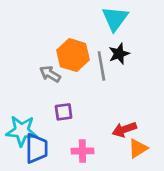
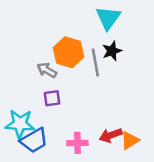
purple square: (64, 112) -> (52, 98), moved
red arrow: (124, 129) -> (111, 135), moved
blue trapezoid: (37, 148) -> (34, 140), turned 60

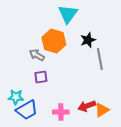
cyan triangle: (108, 18) -> (68, 14), moved
gray line: (95, 62) -> (100, 59), moved
cyan star: (20, 124) -> (16, 97), size x0.7

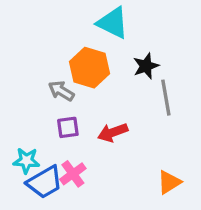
cyan triangle: (68, 14) -> (113, 23), turned -40
red arrow: (87, 106) -> (113, 132), moved
pink cross: (61, 112) -> (73, 174), moved, turned -35

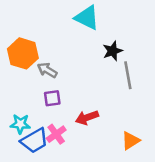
orange hexagon: (89, 68) -> (23, 53), moved
red arrow: (113, 132) -> (87, 118), moved

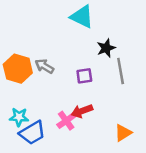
orange hexagon: (23, 53) -> (18, 69), moved
purple square: (52, 98) -> (84, 76), moved
pink cross: (56, 134) -> (66, 121), moved

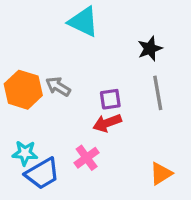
cyan triangle: (82, 17) -> (83, 22), moved
black star: (106, 48) -> (150, 49), moved
red arrow: (82, 111) -> (107, 123), moved

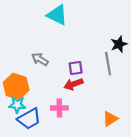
black star: (150, 49) -> (119, 44), moved
orange hexagon: (23, 90) -> (16, 86), moved
pink cross: (87, 158) -> (59, 108), turned 35

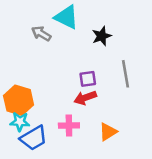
black star: (119, 44) -> (102, 36), moved
gray arrow: (40, 59) -> (41, 34), moved
orange triangle: (110, 119) -> (108, 132), moved

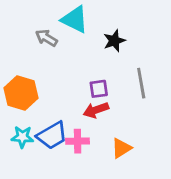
orange hexagon: (19, 100) -> (21, 93), moved
blue trapezoid: (34, 138) -> (52, 135), moved

